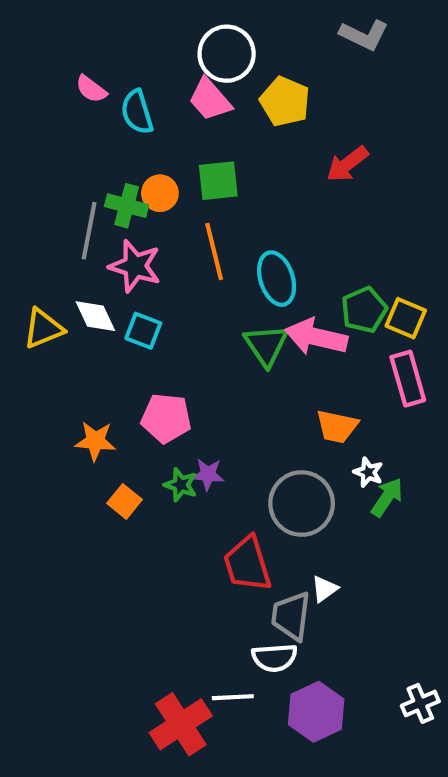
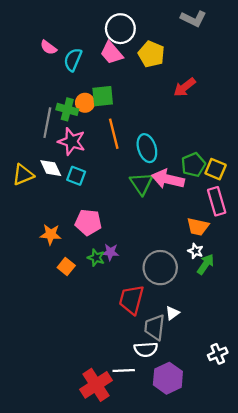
cyan semicircle: (137, 112) -> (73, 60), turned 40
green square: (218, 181) -> (103, 96), moved
orange trapezoid: (337, 426) -> (198, 227), moved
red trapezoid: (247, 564) -> (131, 300), turned 32
white cross: (420, 703) -> (218, 354), moved

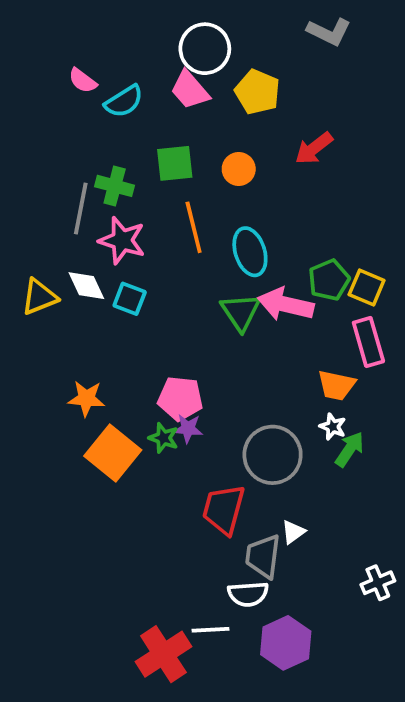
cyan semicircle: (73, 60) -> (124, 101), turned -145
orange circle: (85, 103) -> (239, 169), moved
pink pentagon: (88, 222) -> (180, 398), moved
orange square: (66, 266) -> (113, 453), size x1.8
white cross: (218, 354) -> (378, 583), moved

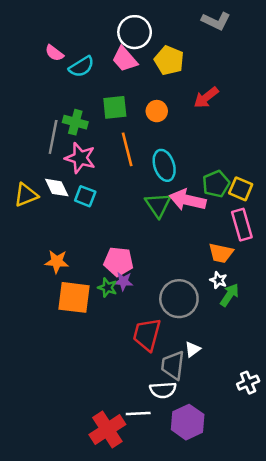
orange square: (113, 453) -> (74, 297), turned -32

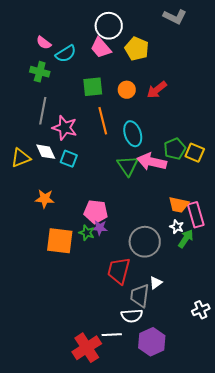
red arrow: (206, 97) -> (157, 90), moved
green cross: (75, 122) -> (40, 72), moved
pink rectangle: (242, 225) -> (196, 215), moved
orange star: (57, 262) -> (45, 199), moved

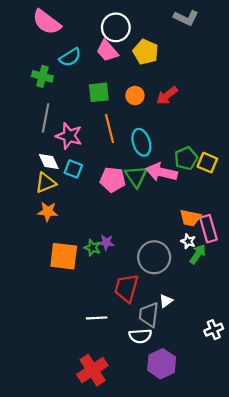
pink semicircle: (44, 43) -> (47, 22), moved, size x1.8
yellow triangle: (21, 158) -> (46, 183), moved
pink pentagon: (96, 212) -> (113, 180), moved
white line: (112, 335) -> (97, 318), moved

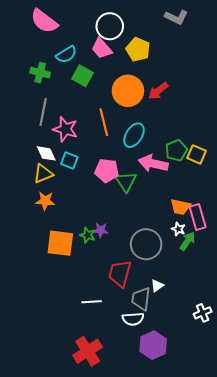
green square: (99, 92) -> (83, 76), moved, turned 35
orange circle: (135, 96) -> (128, 91), size x1.8
cyan ellipse: (141, 142) -> (134, 135), turned 50
green triangle: (136, 176) -> (126, 182), moved

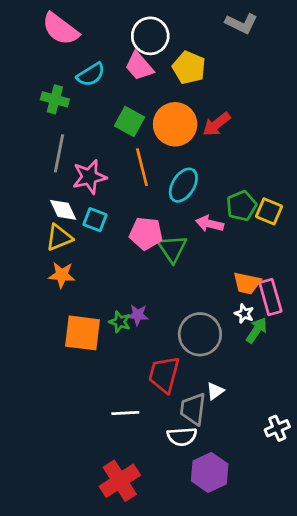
green square: (83, 76) -> (129, 122), moved
pink star: (65, 129) -> (89, 177), turned -30
pink arrow: (153, 163) -> (210, 224), size x0.7

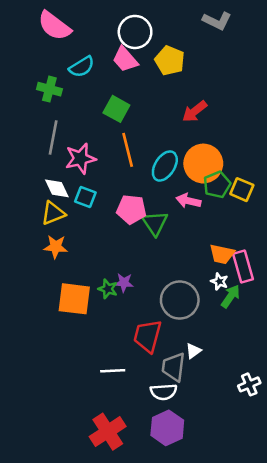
orange circle: (175, 124) -> (203, 164), moved
purple hexagon: (210, 472) -> (167, 428), moved

